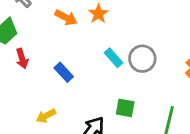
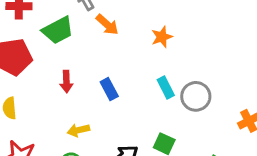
orange arrow: (66, 18) -> (107, 25), moved
red arrow: (22, 58) -> (66, 82), moved

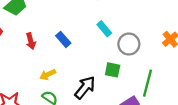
gray circle: (196, 96) -> (129, 44), moved

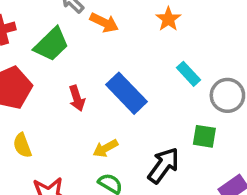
blue rectangle: (63, 39) -> (126, 93), size x1.6

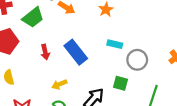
cyan rectangle: (189, 74) -> (115, 44), turned -40

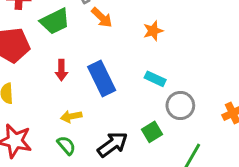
green square: (121, 83) -> (152, 132), turned 32

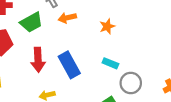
orange arrow: (102, 17) -> (67, 18), turned 126
red arrow: (61, 70) -> (38, 60), size x1.5

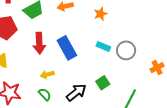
gray circle: (131, 83) -> (126, 50), moved

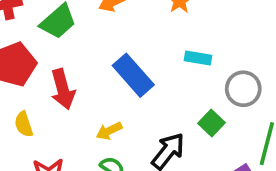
red arrow: (39, 43) -> (63, 89), moved
gray circle: (126, 50) -> (243, 89), moved

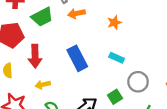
yellow arrow: (109, 131) -> (43, 85), moved

